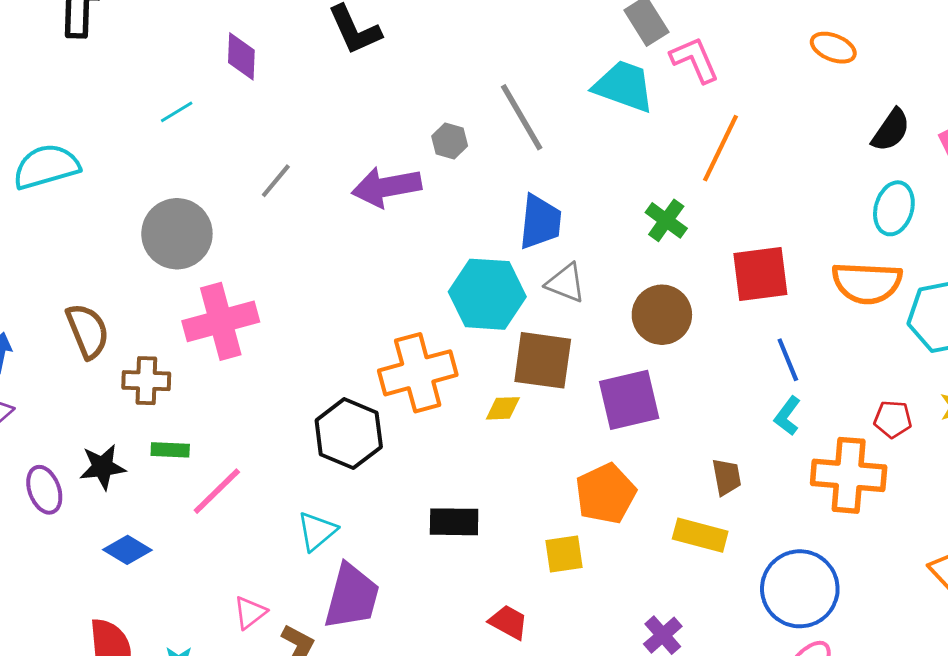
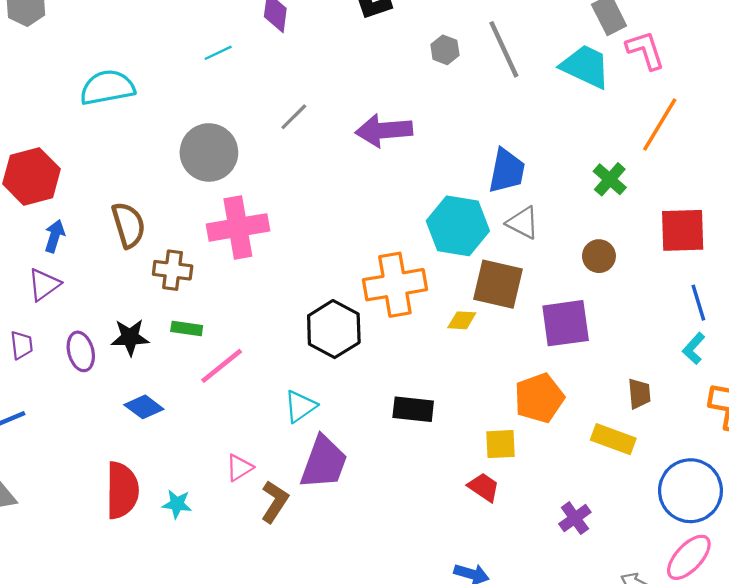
gray line: (522, 117) -> (504, 49), moved
gray hexagon: (450, 141) -> (445, 50), moved
brown circle: (662, 315) -> (599, 256), size x0.7
red trapezoid: (508, 622) -> (484, 487), moved

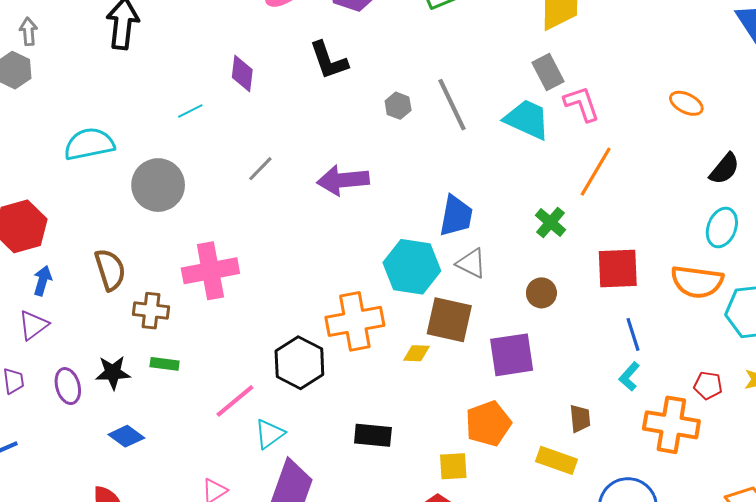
gray circle: (209, 152) -> (158, 185), moved
pink line: (222, 366) -> (235, 401), moved

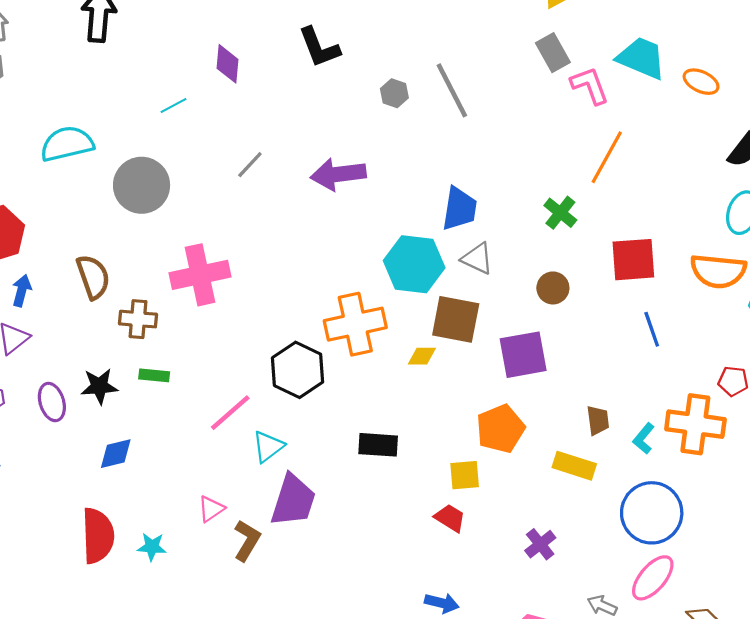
cyan trapezoid: (527, 119) -> (641, 58), moved
cyan L-shape: (629, 376) -> (644, 439), moved
blue diamond: (126, 436) -> (116, 454), turned -48

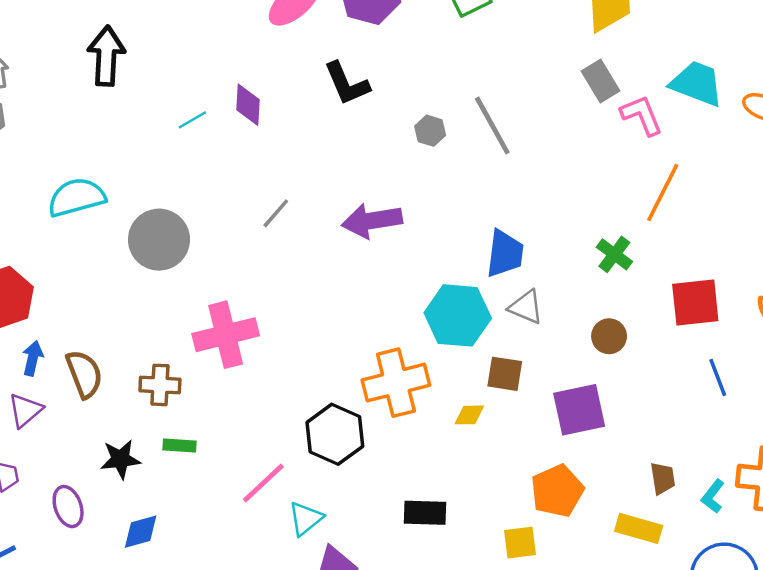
cyan line: (174, 105) -> (192, 120), moved
brown semicircle: (93, 277) -> (84, 374), moved
brown square: (456, 319) -> (505, 374), size x0.7
purple ellipse: (52, 402) -> (68, 507), moved

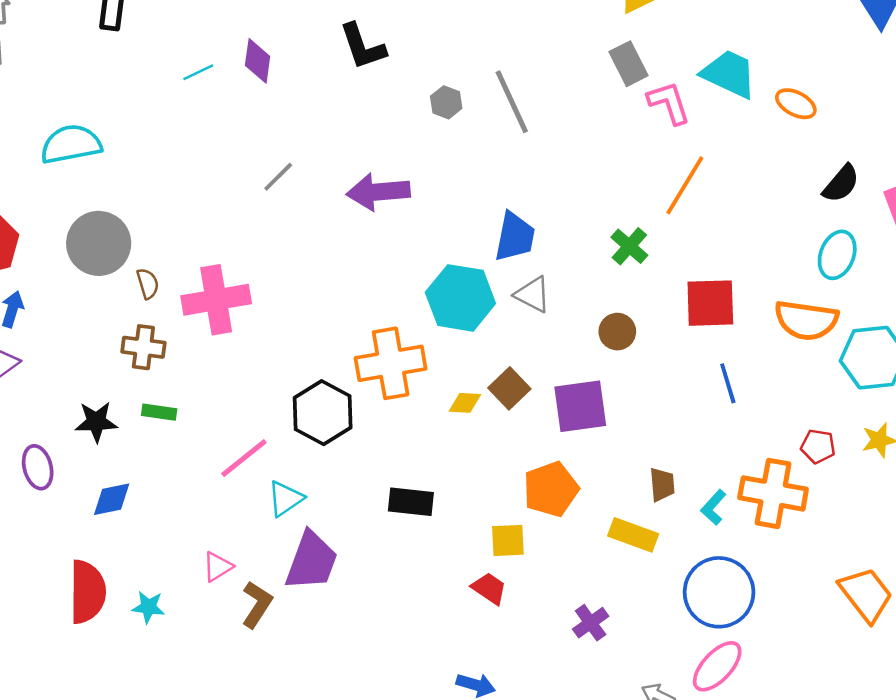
gray circle: (159, 240) -> (99, 243), moved
brown semicircle: (84, 374) -> (148, 284), moved, size x0.6
brown square: (505, 374) -> (509, 388), moved, turned 33

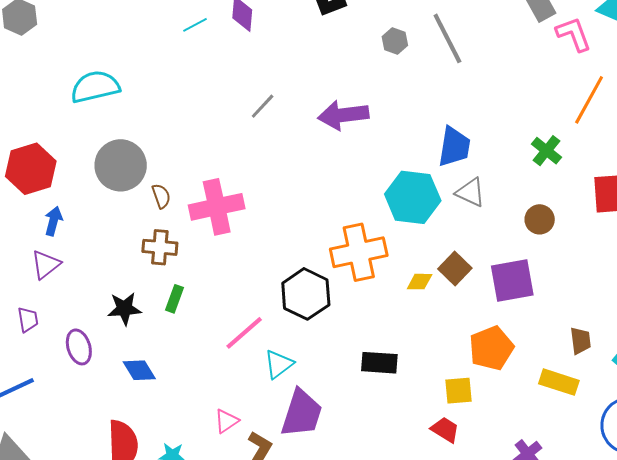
green rectangle: (159, 412) -> (175, 299), turned -76
blue diamond: (112, 499) -> (139, 370), turned 72

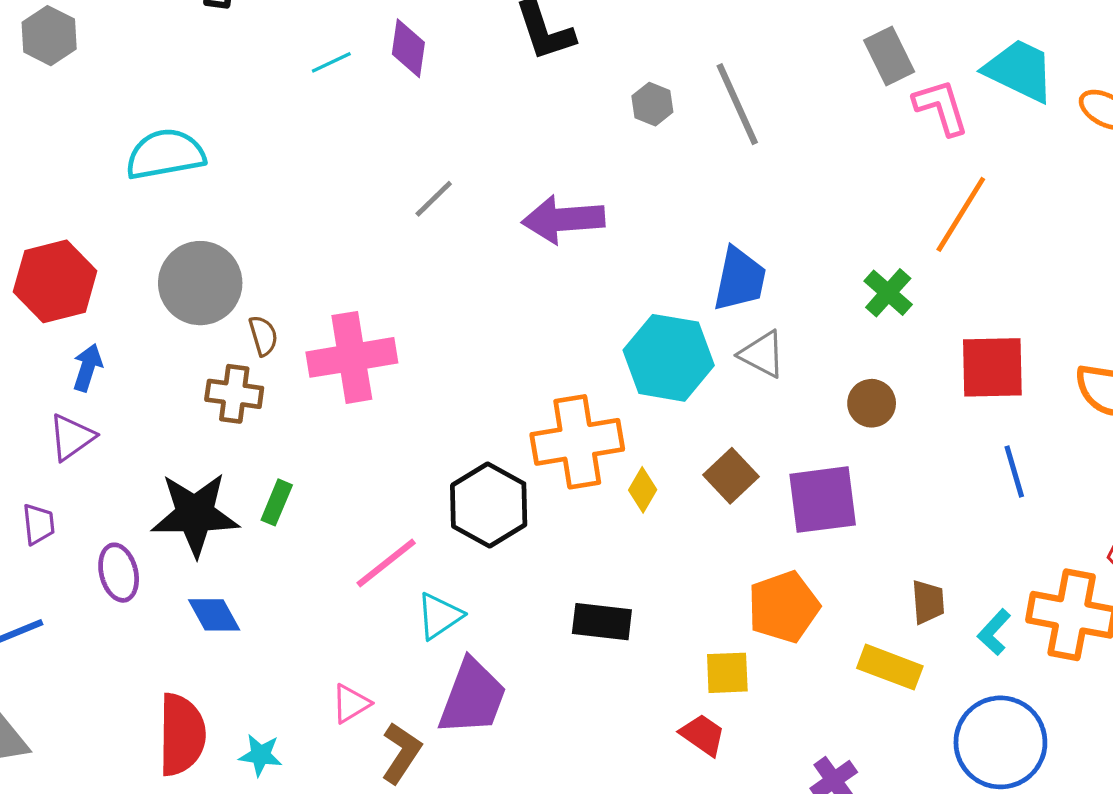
brown cross: (160, 247) -> (234, 394), moved
yellow diamond: (420, 282) -> (643, 490), moved, turned -64
black star: (124, 309) -> (195, 514), size x1.6

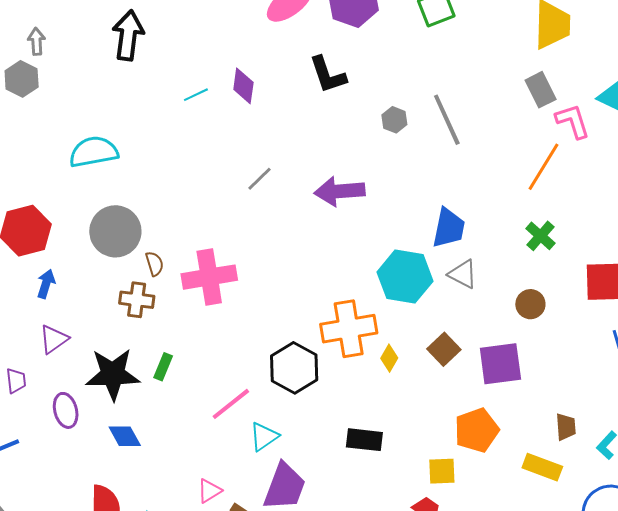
orange line: (961, 214) -> (544, 167), moved
purple triangle: (72, 437) -> (54, 339), moved

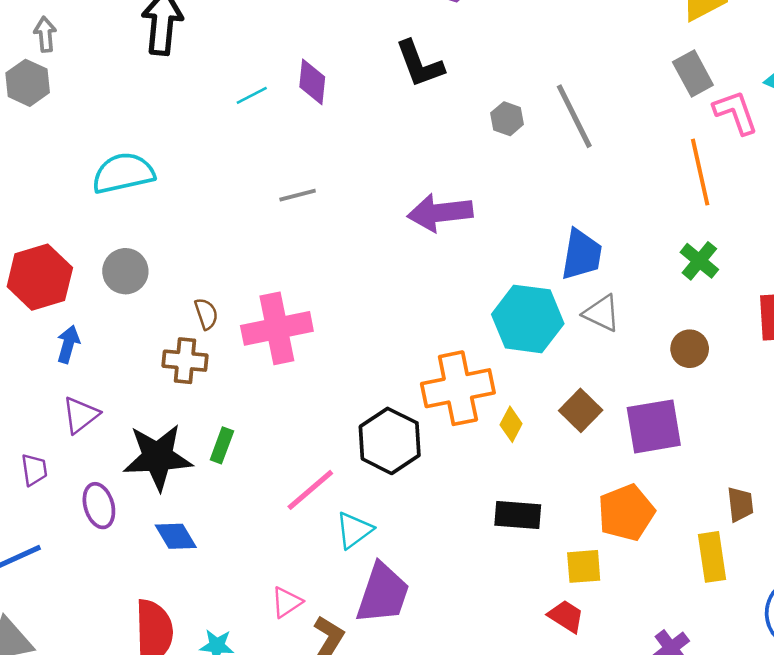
orange line: (544, 167) -> (700, 172), turned -42
gray line: (260, 179) -> (298, 195), moved, turned 32
gray circle: (115, 231) -> (125, 271), moved, size x0.7
black rectangle: (364, 440) -> (518, 515), moved
yellow rectangle: (542, 467) -> (712, 557), turned 63

